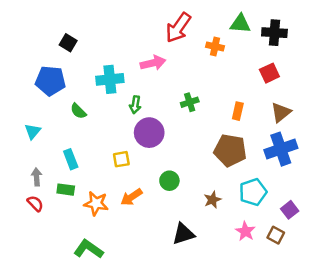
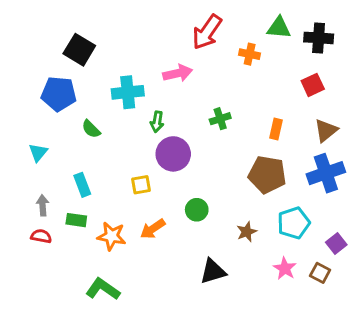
black square: (68, 43) -> (79, 50), size x1.5
red semicircle: (35, 203) -> (41, 236), turned -36

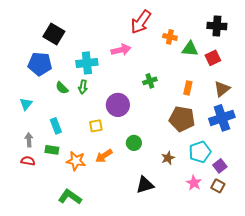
green triangle: (279, 28) -> (190, 49), moved
green arrow: (157, 122) -> (83, 87), moved
purple square: (336, 244) -> (220, 166), moved

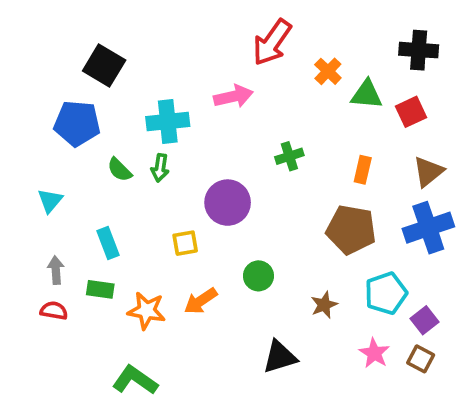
orange cross: (170, 37) -> (328, 71), turned 32

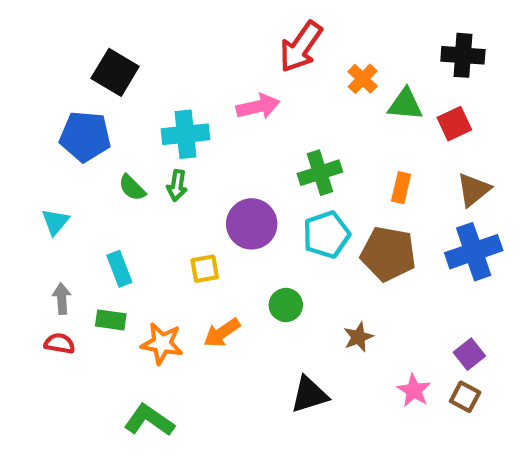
green cross: (289, 156) -> (320, 173), size x1.4
cyan pentagon: (386, 293) -> (326, 235), moved

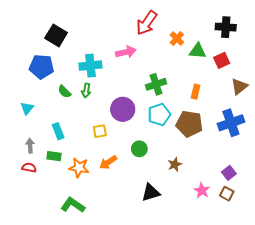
brown triangle: (474, 190) -> (239, 86), moved

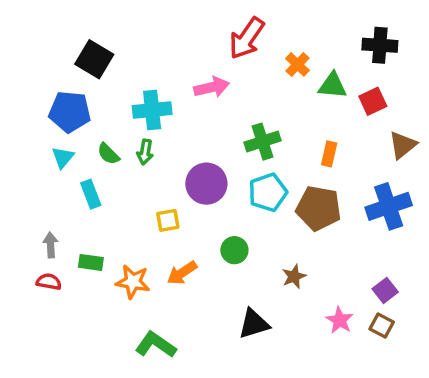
cyan triangle: (27, 108) -> (63, 157), moved
cyan rectangle: (58, 131) -> (91, 194), moved
green L-shape: (73, 205) -> (156, 345), moved

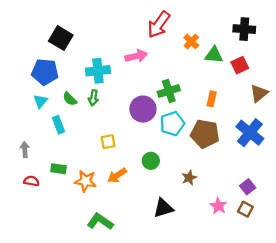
purple circle: (206, 184) -> (143, 109), moved
blue cross: (389, 206) -> (250, 133), turned -32
gray arrow: (51, 245) -> (25, 150), moved

